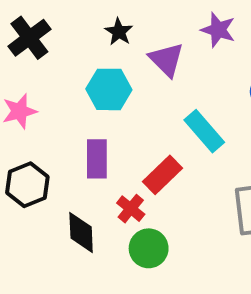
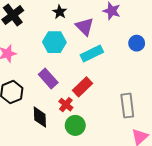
cyan rectangle: (204, 131) -> (92, 54), moved, turned -75
purple rectangle: (97, 159) -> (48, 79), turned -42

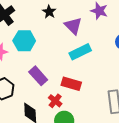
cyan hexagon: (54, 42) -> (24, 41), moved
red rectangle: (83, 87) -> (71, 84), turned 60

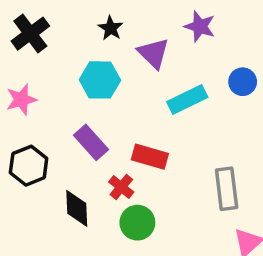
cyan hexagon: (24, 41) -> (100, 80), moved
cyan rectangle: (80, 52) -> (187, 100), moved

